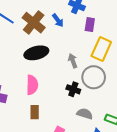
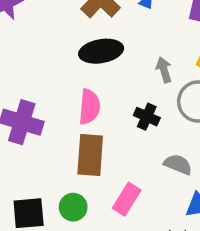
black cross: (73, 89) -> (147, 117), moved
brown rectangle: (35, 112) -> (90, 155), size x1.6

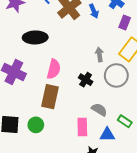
black ellipse: (101, 51) -> (35, 37), moved
pink rectangle: (127, 199) -> (82, 127), moved, turned -42

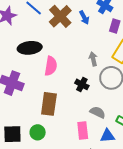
pink semicircle: (54, 69) -> (51, 66), moved

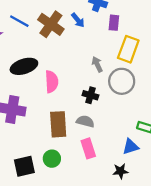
gray semicircle: (98, 112) -> (85, 121), moved
pink rectangle: (83, 131) -> (88, 148), moved

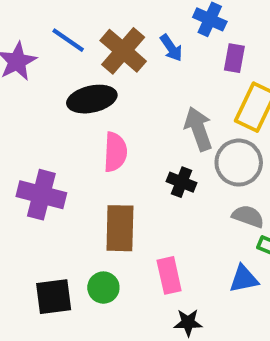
gray arrow: (97, 64) -> (198, 129), size x1.5
black ellipse: (24, 66) -> (92, 99), moved
gray semicircle: (85, 121) -> (248, 216), moved
black star: (120, 171) -> (188, 323), moved

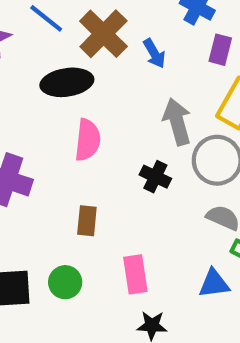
blue arrow: (171, 48) -> (154, 53), moved
brown rectangle: (120, 228) -> (87, 221), size x0.6

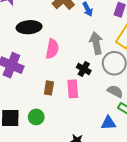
black ellipse: (67, 82) -> (29, 27), moved
pink rectangle: (135, 274) -> (73, 89), moved

